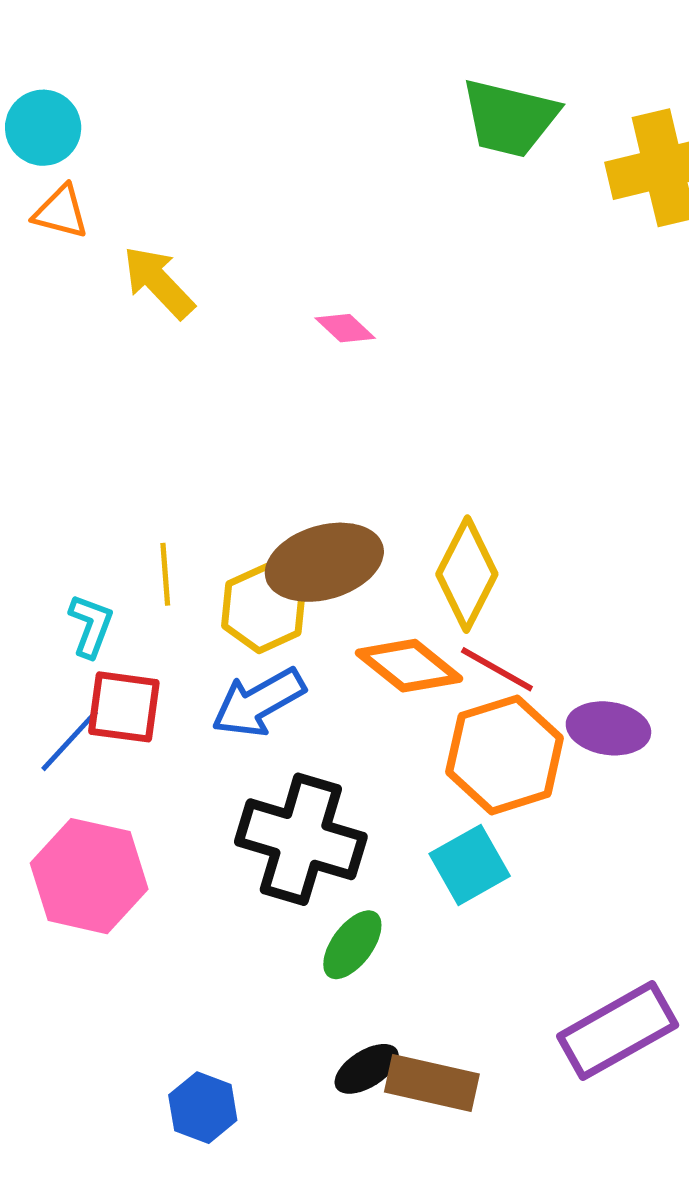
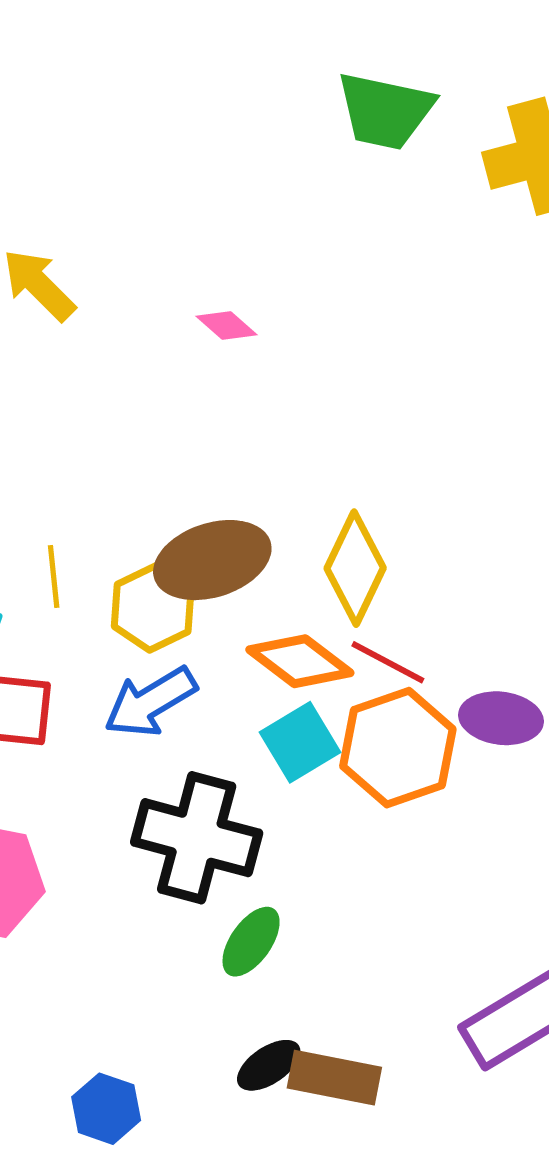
cyan square: (470, 865) -> (300, 742), moved

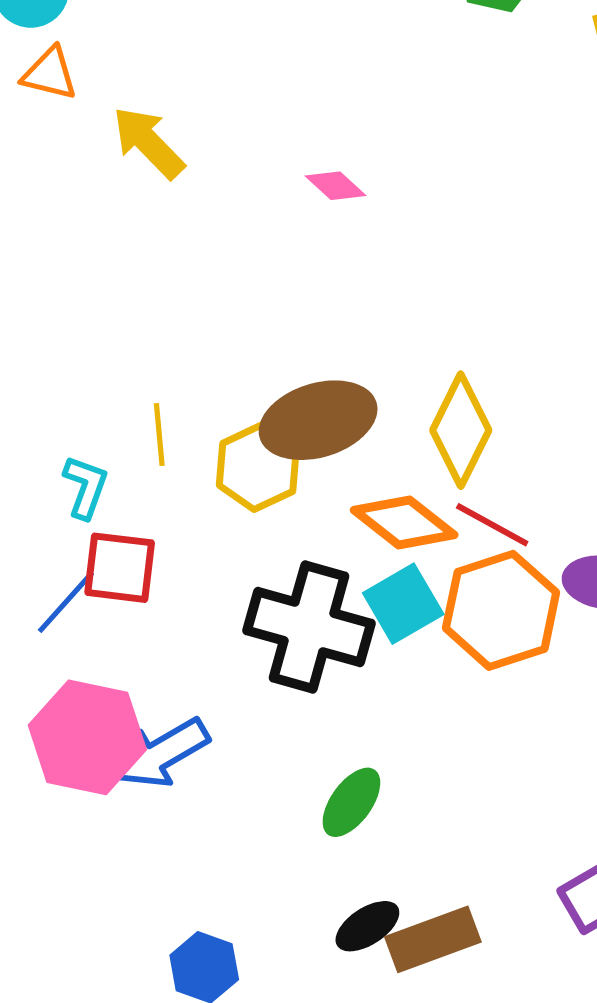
blue arrow: (150, 702) -> (163, 753), moved
black cross: (197, 838) -> (309, 627), moved
brown rectangle: (334, 1078) -> (433, 939), turned -32

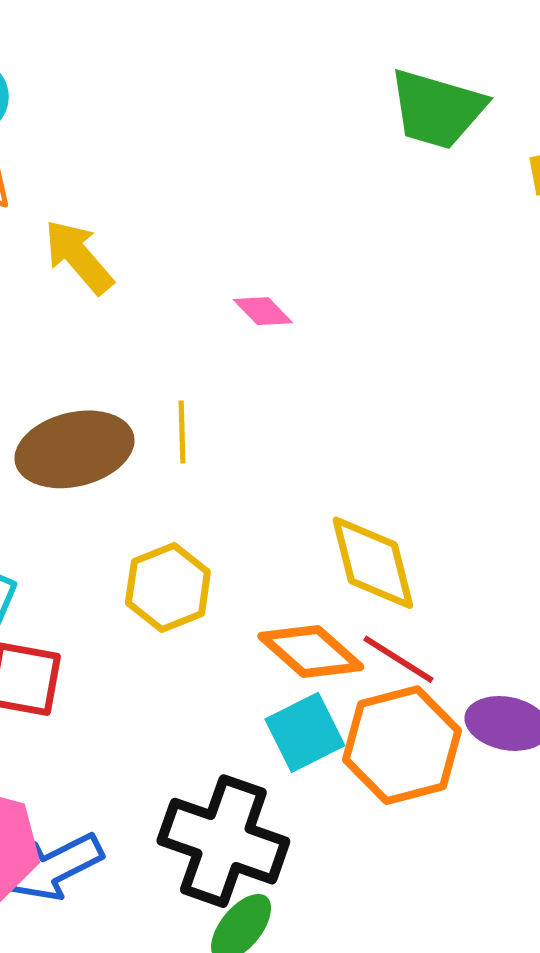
brown ellipse: (318, 420) -> (75, 449), moved
yellow diamond: (461, 430) -> (373, 563), turned -44
yellow line: (159, 434) -> (182, 432), moved
black cross: (309, 627) -> (223, 841), moved

